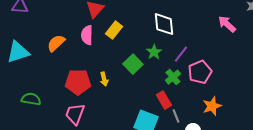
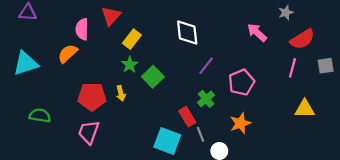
pink semicircle: (87, 35) -> (82, 29), moved
green star: (154, 52) -> (130, 65), moved
pink pentagon: (200, 72) -> (241, 82), moved
green cross: (173, 77) -> (206, 99), moved

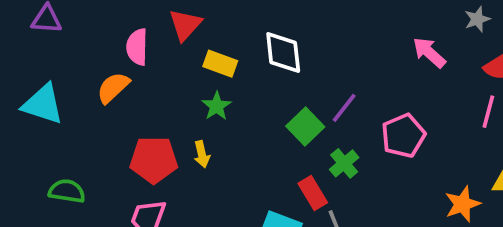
white diamond: (187, 32) -> (283, 52), moved
yellow rectangle: (132, 39) -> (220, 64), turned 72
cyan triangle: (26, 63) -> (43, 104), turned 36
green square: (153, 77) -> (305, 126), moved
orange star: (240, 123) -> (462, 204), moved

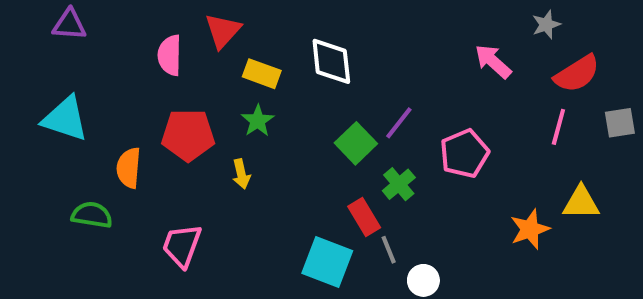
orange semicircle: (113, 88) -> (129, 168), moved, turned -42
red pentagon: (154, 160) -> (188, 135), moved

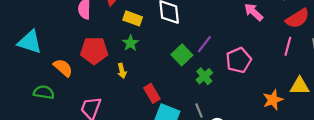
orange semicircle: (129, 168) -> (63, 68), turned 126
red rectangle: (364, 217) -> (152, 93), moved

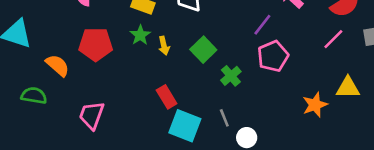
purple line: (204, 44) -> (262, 25), moved
pink line: (288, 46) -> (333, 39), turned 30
yellow arrow: (122, 71) -> (164, 46), moved

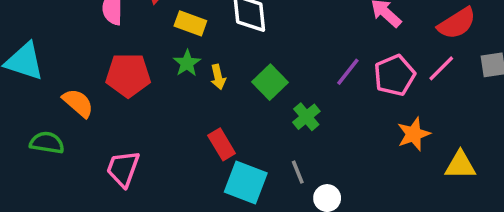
purple line: (262, 25) -> (348, 72), moved
pink pentagon: (273, 56) -> (395, 75), moved
yellow triangle: (348, 88) -> (460, 165), moved
orange star: (315, 105) -> (414, 134), moved

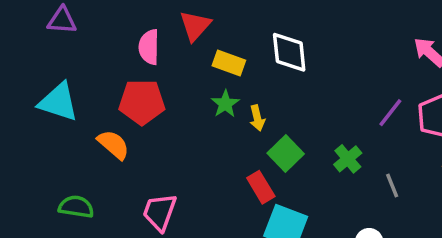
red pentagon: (128, 75) -> (142, 102), moved
green square: (270, 82) -> (286, 153), moved
green semicircle: (47, 143) -> (76, 207), moved
gray line: (298, 172) -> (392, 185), moved

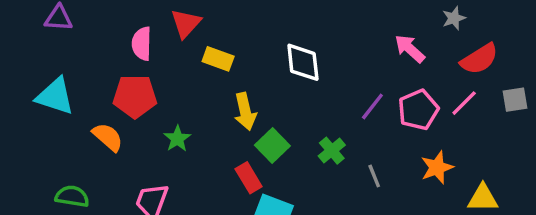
white diamond: (289, 52) -> (303, 62), moved
green star: (225, 104) -> (177, 139), moved
yellow arrow: (257, 118) -> (245, 112), size x1.5

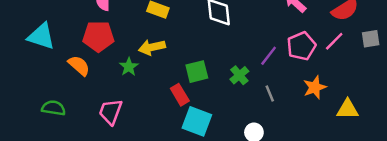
purple line: (372, 106) -> (269, 56), moved
yellow arrow: (245, 112) -> (152, 47), moved, turned 90
green square: (272, 145) -> (197, 72), turned 30

